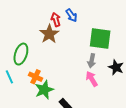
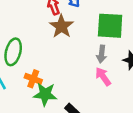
brown star: (49, 34) -> (61, 26), moved
green star: (44, 90) -> (45, 94), turned 30

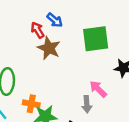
gray arrow: (101, 54) -> (87, 104), moved

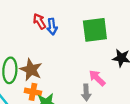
blue arrow: (55, 20) -> (52, 27), moved, turned 42
brown star: (49, 48) -> (31, 70), moved

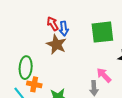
brown star: (31, 70) -> (56, 44), moved
orange cross: (33, 92) -> (34, 84), moved

